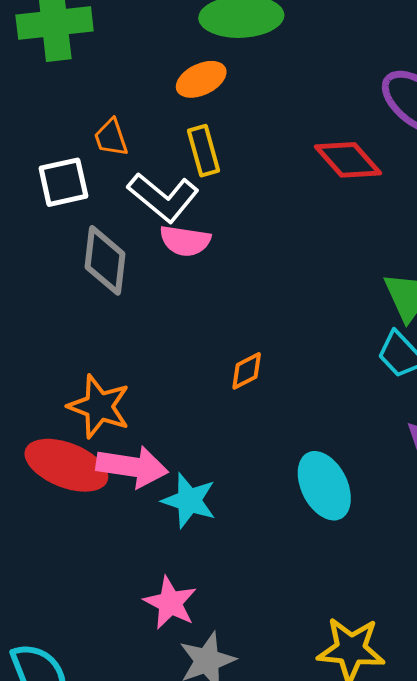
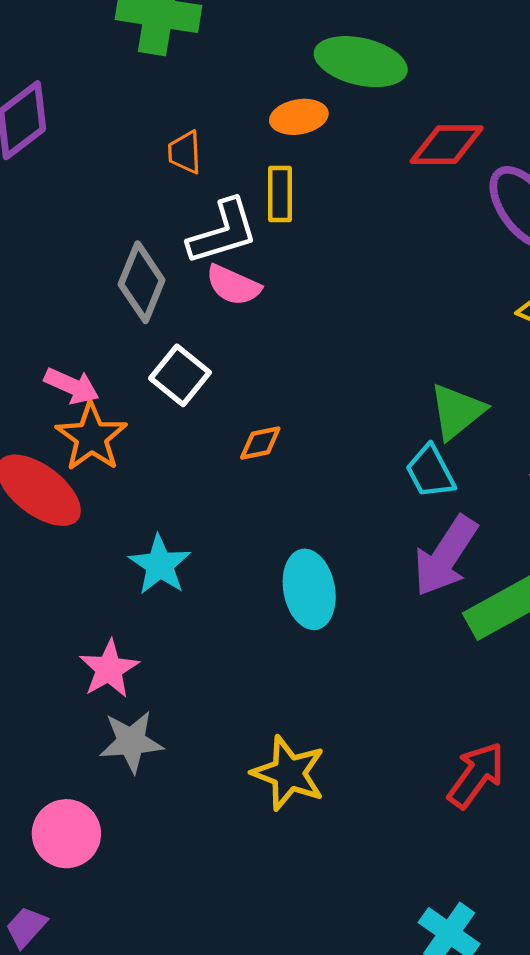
red diamond: (348, 160) -> (447, 145), moved, turned -64
white square: (63, 182) -> (180, 375), moved, turned 36
white L-shape: (163, 197) -> (223, 232), turned -72
pink arrow: (132, 467) -> (72, 386), moved, size x0.7

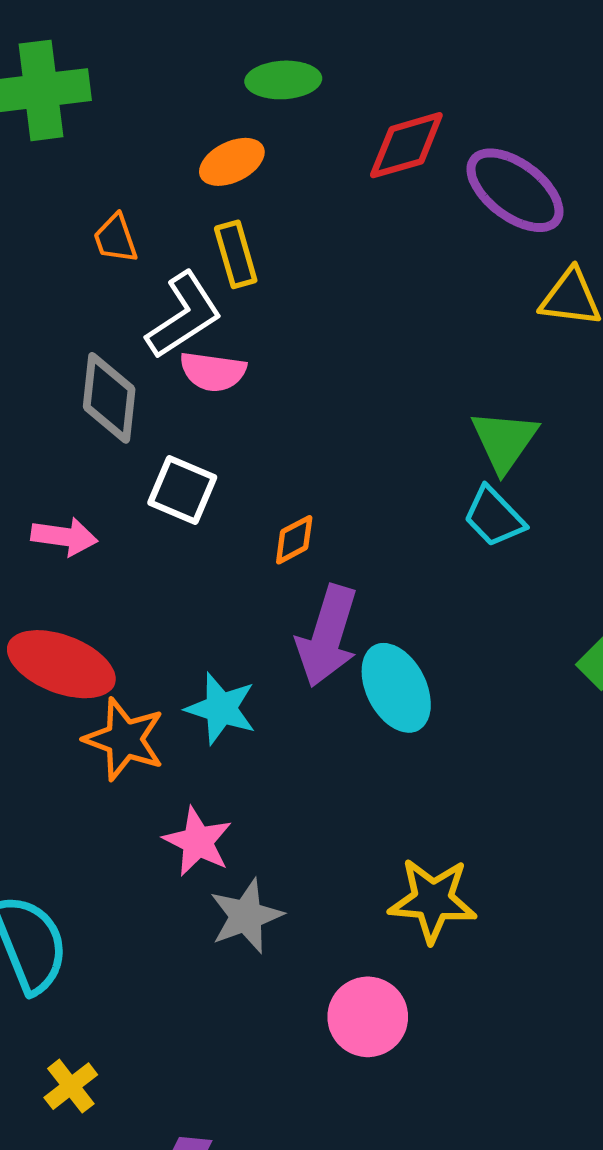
green ellipse: (361, 62) -> (283, 80), size x0.7
orange star: (91, 437) -> (124, 739), moved
purple arrow: (445, 556) -> (327, 636), moved
pink circle: (66, 834) -> (368, 1017), moved

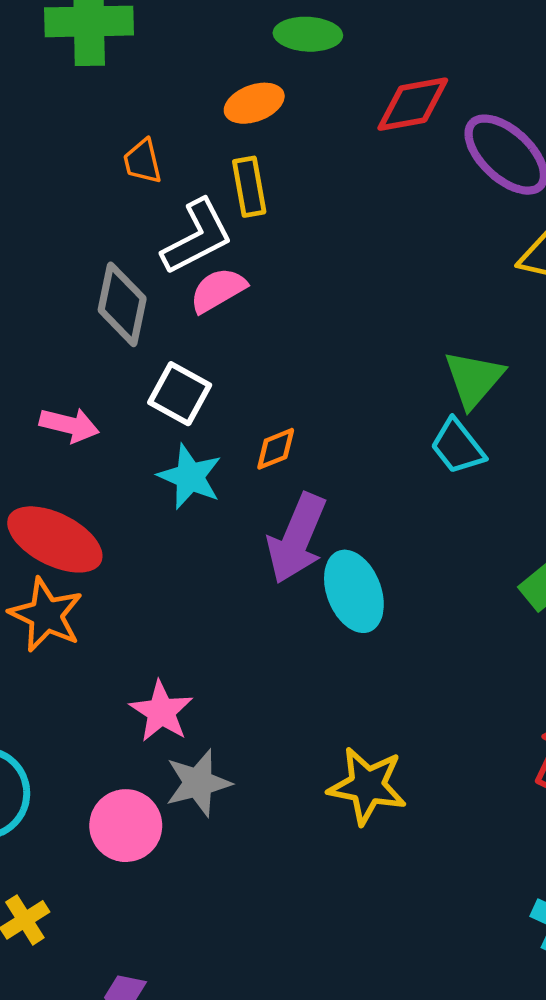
pink semicircle: (213, 372) -> (218, 290), turned 136
cyan star: (221, 709) -> (190, 477), moved
orange star: (124, 739) -> (46, 615), moved
pink circle: (368, 1017) -> (126, 826), moved

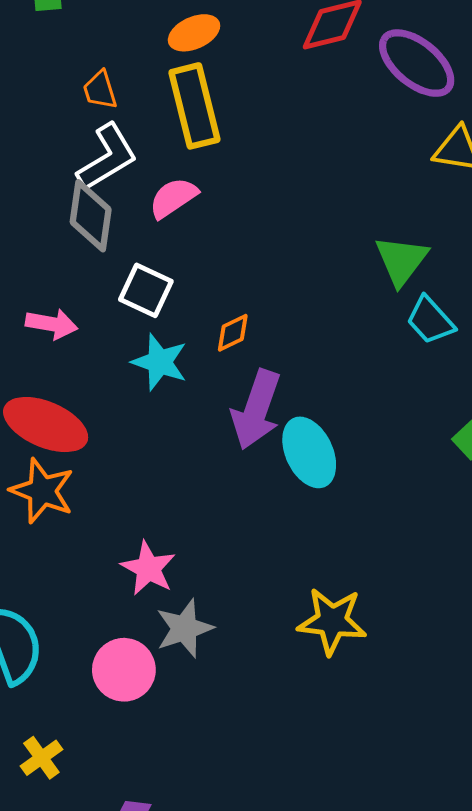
yellow rectangle: (249, 187) -> (194, 106), size x1.6
white L-shape: (197, 237) -> (107, 157), moved
cyan trapezoid: (458, 446) -> (430, 320), moved

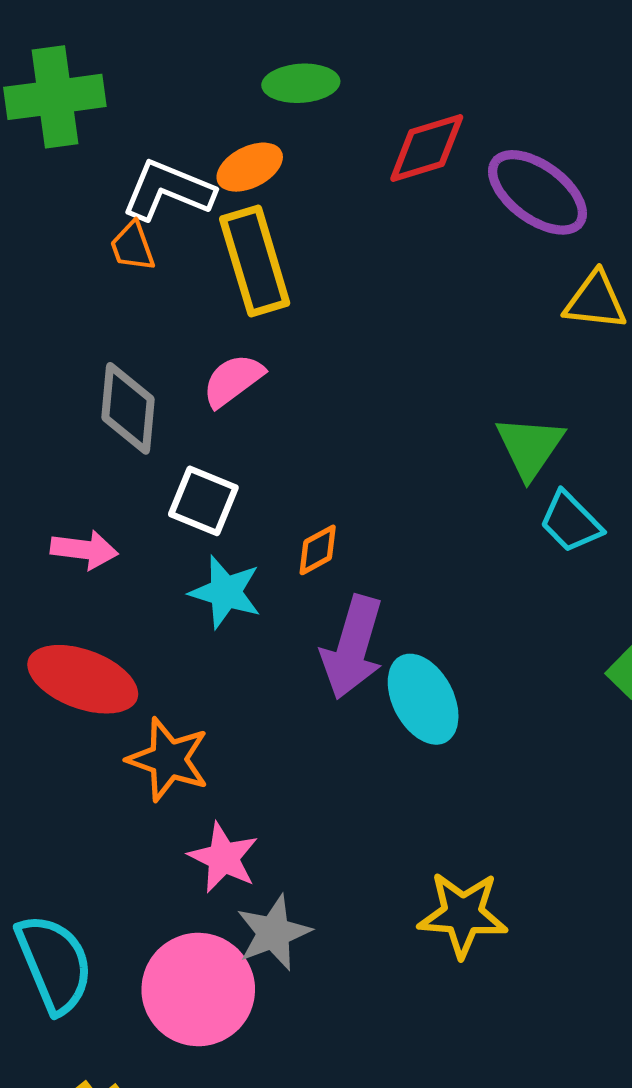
white L-shape: (107, 157) -> (168, 190), moved, turned -124
orange star: (42, 491) -> (168, 759), moved
pink circle: (124, 670) -> (198, 990), size x1.4

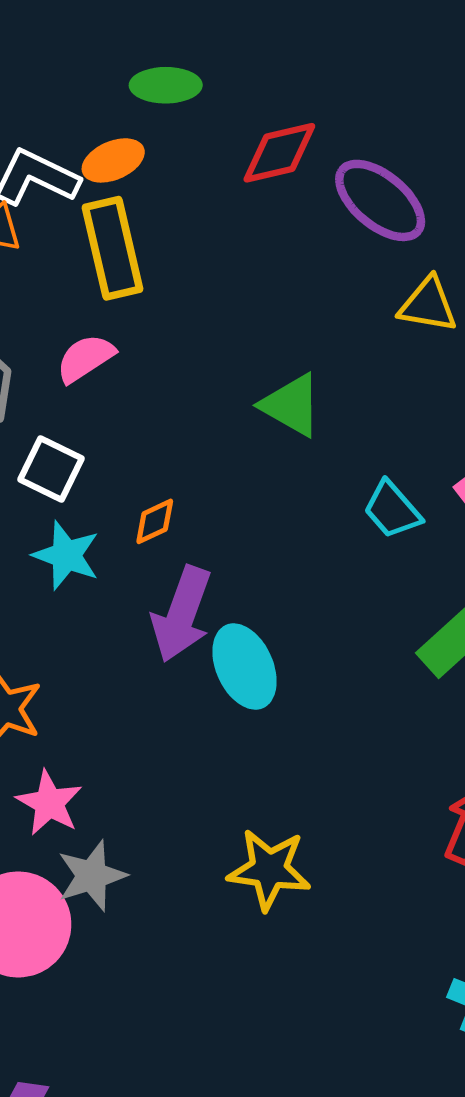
green triangle: (530, 447) -> (291, 405), moved, turned -38

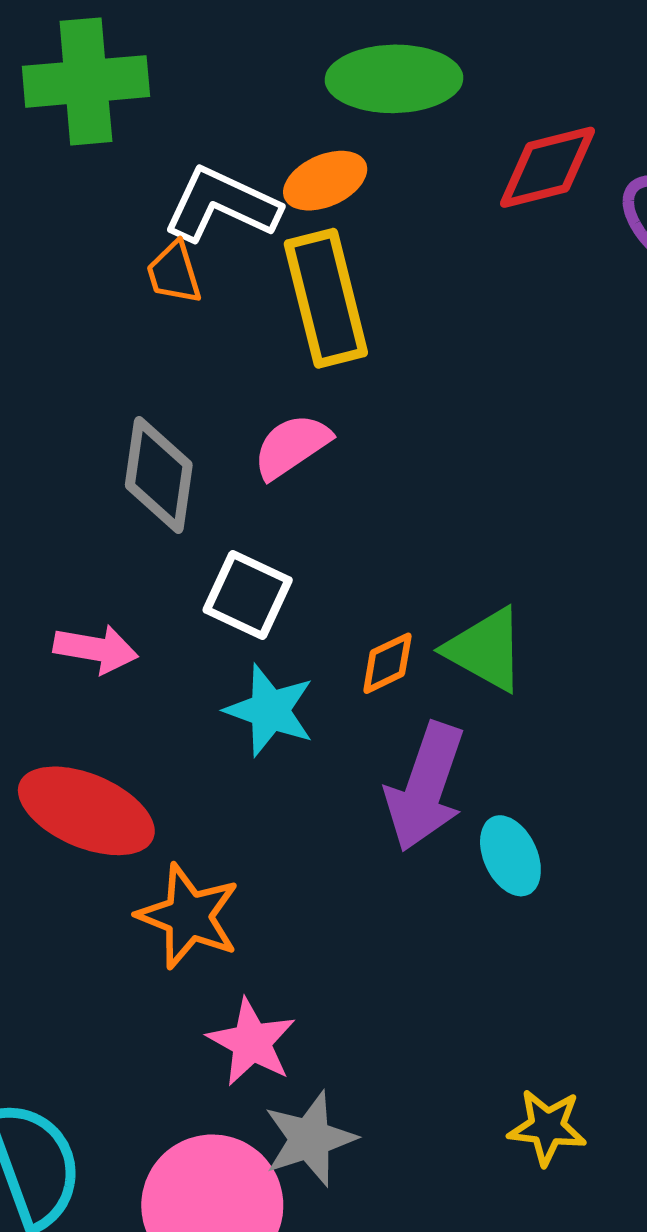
green ellipse: (166, 85) -> (394, 79), size x1.4
green triangle: (291, 405) -> (485, 650), moved
cyan ellipse: (245, 667) -> (510, 856), size x0.7
yellow star: (269, 869) -> (547, 1127), size x0.7

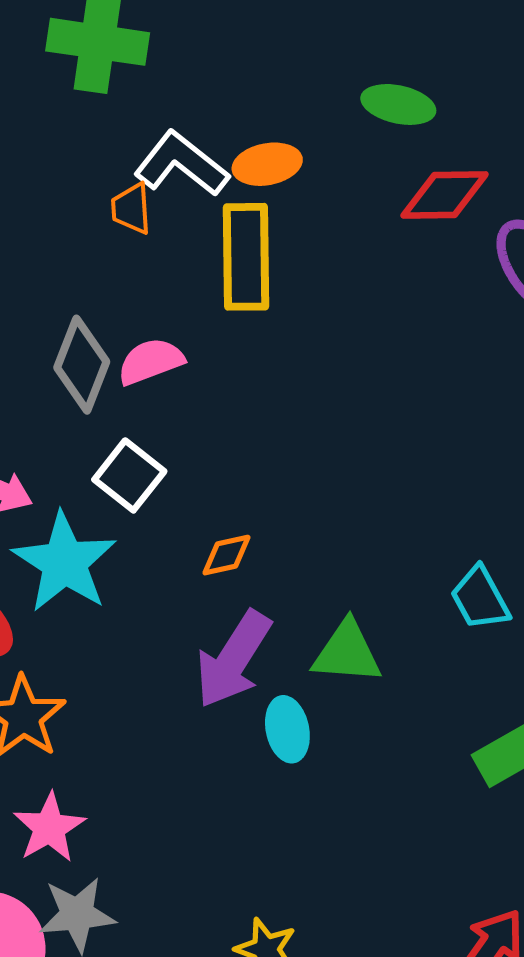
green ellipse: (394, 79) -> (398, 104), moved, size x0.7
pink semicircle: (292, 446) -> (151, 361), moved
green triangle: (485, 650) -> (347, 652), moved, turned -38
cyan star: (270, 710) -> (64, 562), moved, size x1.4

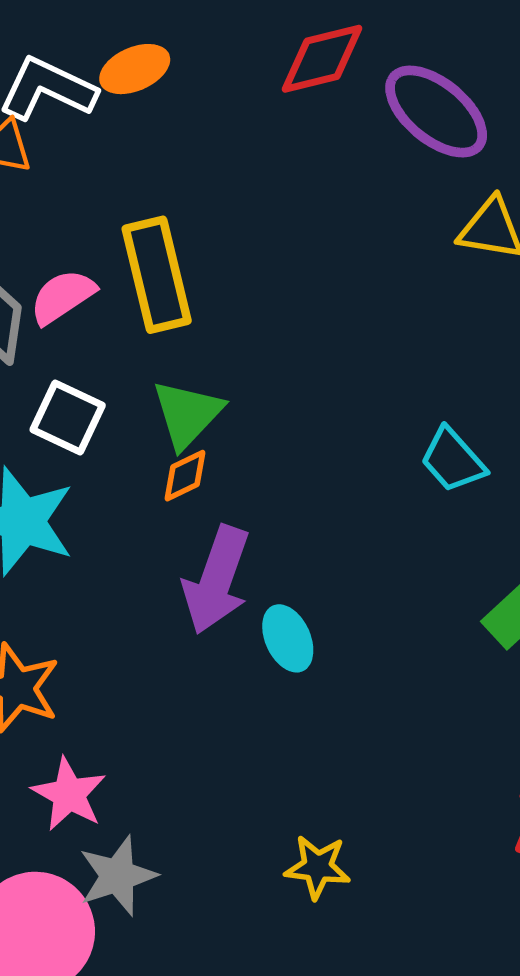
yellow rectangle: (246, 257) -> (157, 275), moved
green triangle: (347, 652) -> (187, 414), moved, turned -38

